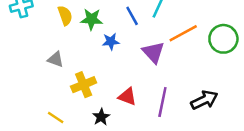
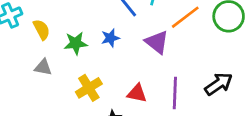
yellow semicircle: (65, 15) -> (41, 30), moved
green star: (91, 19) -> (76, 43), moved
gray triangle: (56, 59) -> (43, 67), moved

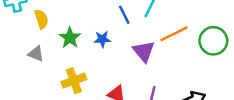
green star: (76, 43) -> (70, 38), turned 30

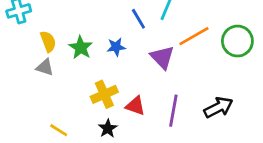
yellow semicircle: (41, 19) -> (48, 41), moved
yellow cross: (74, 81) -> (104, 94), moved

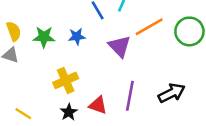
green star: (81, 48) -> (44, 37), turned -30
red triangle: (135, 106) -> (98, 105), moved

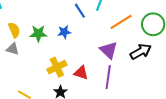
purple triangle: (120, 46) -> (109, 50), moved
black arrow: (172, 93) -> (141, 52), moved
red triangle: (98, 105) -> (81, 73), moved

